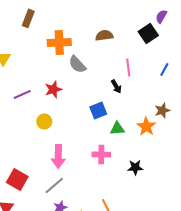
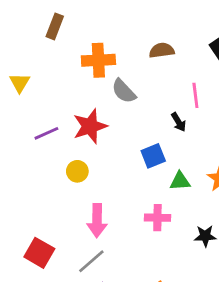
red star: (53, 89) -> (90, 126), size x1.4

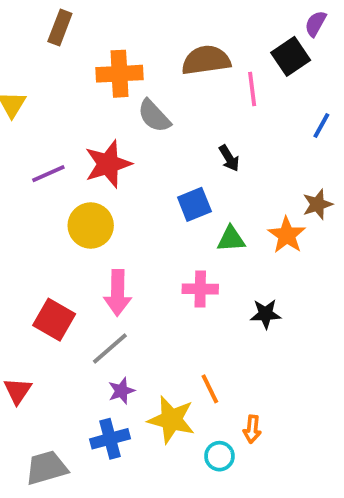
brown semicircle: (162, 50) -> (206, 60), size x1.4
pink line: (195, 95) -> (252, 89), moved
yellow circle: (77, 171) -> (91, 225), size x1.5
red square: (39, 253) -> (54, 320), moved

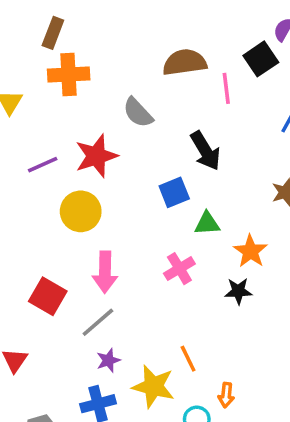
orange cross: (120, 74) -> (69, 75), moved
black arrow: (229, 158) -> (205, 151), size x1.6
orange star: (287, 235) -> (250, 251), moved
pink cross: (200, 289) -> (179, 269), turned -32

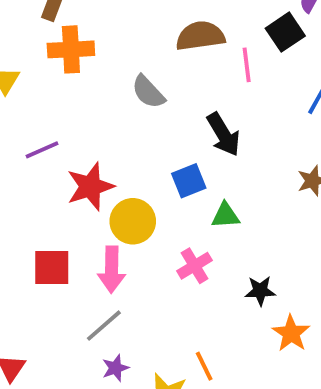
red star: (96, 156) -> (90, 187), moved
yellow circle: (81, 211) -> (133, 221), moved
orange star: (250, 251) -> (291, 333), moved
red square: (48, 296) -> (52, 268), moved, turned -30

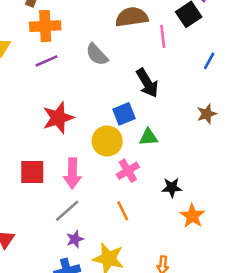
purple line: (42, 150) -> (46, 61), moved
yellow circle: (133, 221) -> (107, 141), moved
orange line: (204, 366) -> (123, 211), moved

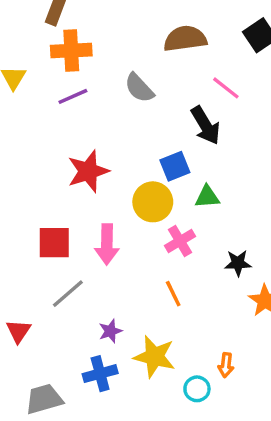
pink line: (163, 36) -> (226, 88), moved, turned -45
gray line: (67, 211) -> (68, 294), moved

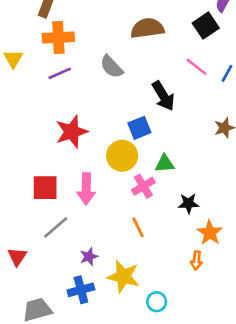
pink line: (226, 88) -> (196, 67), moved
green triangle: (207, 197) -> (165, 164), moved
orange arrow: (226, 365) -> (196, 261), moved

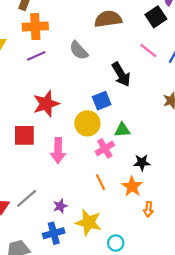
red square: (45, 188) -> (24, 135), moved
gray line: (56, 227) -> (27, 198), moved
orange star: (210, 233) -> (132, 186), moved

